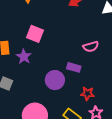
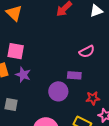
pink square: (35, 34) -> (16, 51), moved

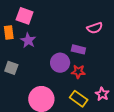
red star: (93, 98) -> (78, 72), moved

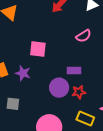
pink square: (25, 16) -> (38, 49), moved
pink semicircle: (95, 28) -> (84, 36), moved

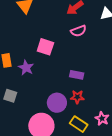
pink semicircle: (84, 36) -> (78, 31), moved
purple circle: (59, 88) -> (57, 103), moved

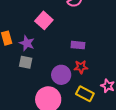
pink square: (45, 47) -> (44, 20), turned 30
gray square: (10, 96) -> (26, 62), moved

